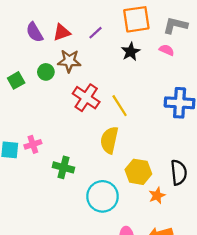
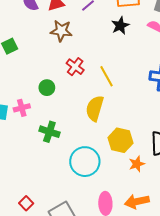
green circle: (46, 72) -> (47, 88), moved
red cross: (86, 98) -> (75, 67), size x0.7

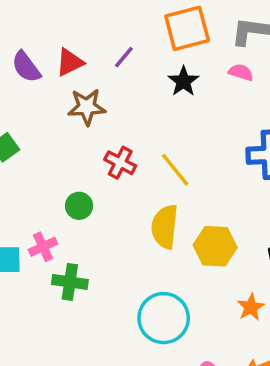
green cross: (49, 132) -> (70, 282), moved
yellow hexagon: (120, 140) -> (215, 246), moved

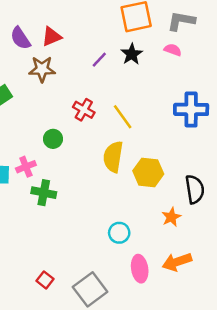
purple line: (124, 57) -> (99, 60), moved
brown star: (87, 107) -> (42, 69), moved
cyan circle: (164, 318) -> (119, 233), moved, size x0.6

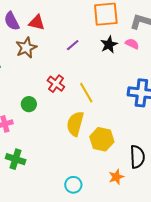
red triangle: (52, 37) -> (37, 23), turned 30
black star: (132, 54) -> (109, 45), moved
brown star: (42, 69) -> (26, 48), turned -30
green cross: (44, 193) -> (16, 159), moved

